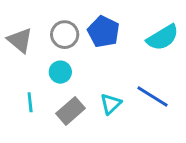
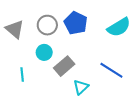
cyan triangle: (111, 104) -> (81, 87), moved
gray rectangle: (70, 111) -> (64, 66), moved

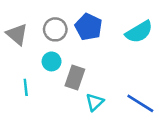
gray rectangle: (64, 66) -> (75, 77), turned -30
blue line: (111, 70) -> (140, 103), moved

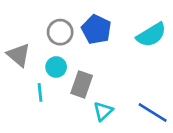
gray triangle: (17, 34) -> (19, 55), moved
cyan line: (26, 87) -> (40, 92), moved

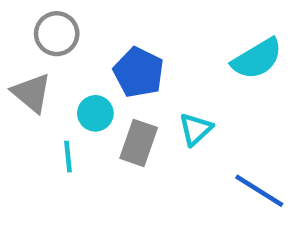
blue pentagon: (96, 29) -> (139, 72), moved
gray circle: (60, 32) -> (57, 34), moved
cyan triangle: (103, 111) -> (196, 129), moved

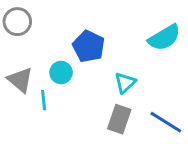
gray circle: (57, 34) -> (17, 22), moved
gray triangle: (32, 93) -> (20, 80), moved
gray rectangle: (139, 143) -> (119, 119), moved

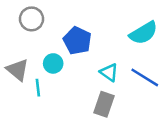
gray circle: (17, 22) -> (32, 19), moved
cyan triangle: (125, 83) -> (109, 72), turned -42
blue line: (166, 122) -> (145, 77), moved

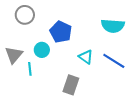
cyan semicircle: (143, 33) -> (113, 26), turned 35
gray triangle: (18, 70) -> (14, 55), turned 30
gray rectangle: (104, 104) -> (71, 85), moved

